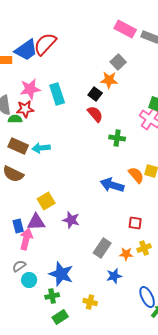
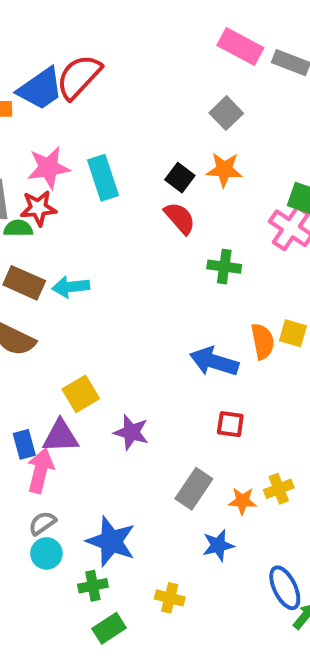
orange star: (109, 80) -> (224, 170), moved
orange semicircle: (136, 175) -> (263, 341), turned 30
red square: (135, 223) -> (230, 424), moved
gray semicircle: (19, 266) -> (42, 523), moved

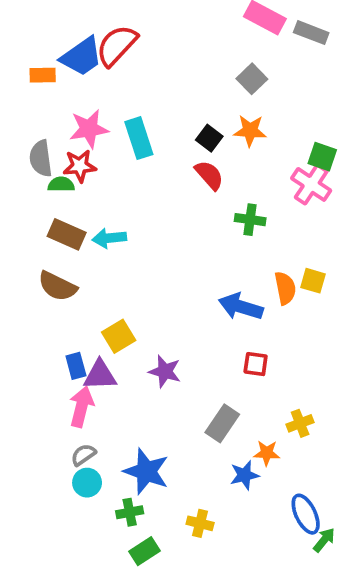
blue rectangle: (24, 444) -> (76, 366), moved
orange star: (242, 501) -> (267, 453), moved

